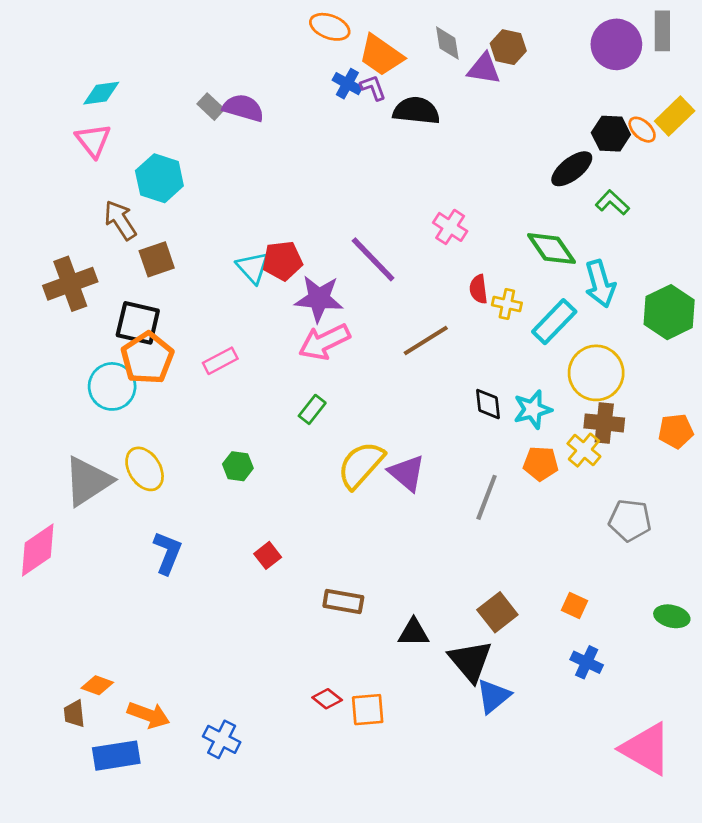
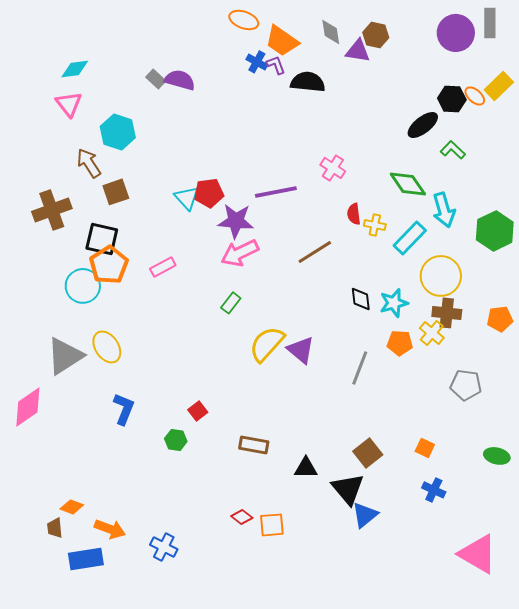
purple line: (373, 259) -> (276, 192), turned -57
green hexagon: (238, 466) -> (176, 440), moved

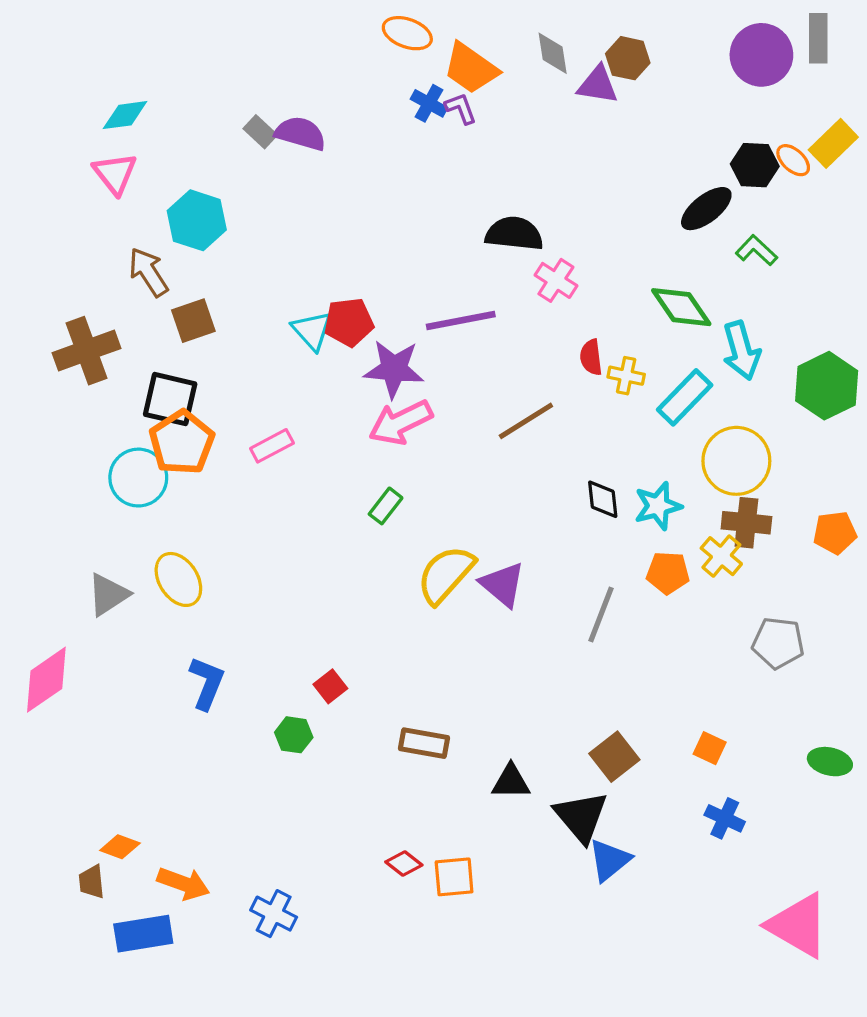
black semicircle: (308, 82) -> (514, 234), moved
gray triangle: (65, 356) -> (108, 595), size x0.7

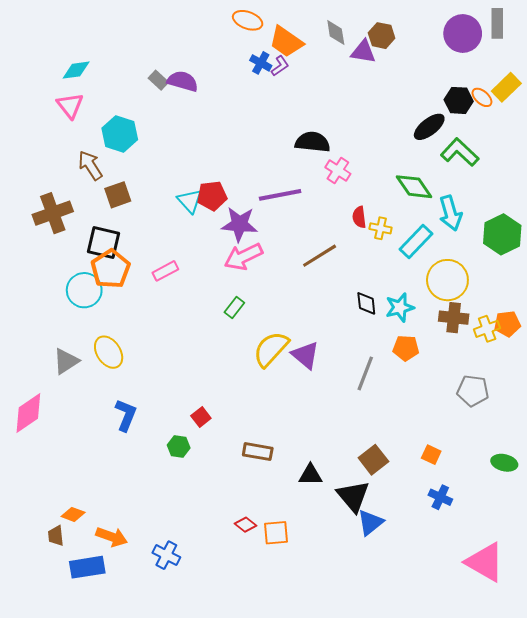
purple L-shape: (461, 108) -> (280, 66), turned 75
green L-shape: (756, 250) -> (460, 152), size x1.5
yellow cross: (721, 556) -> (487, 329), moved, turned 30

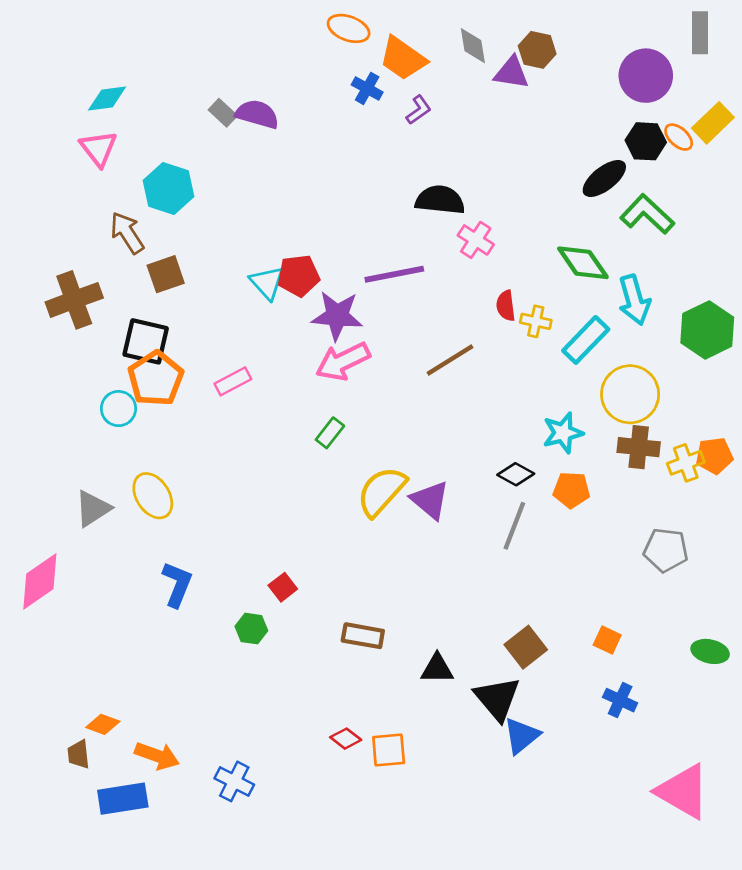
purple circle: (463, 33) -> (646, 76), moved
purple L-shape: (280, 66) -> (419, 110), moved
cyan circle: (84, 290) -> (119, 409), size x0.7
black diamond: (366, 303) -> (516, 474), moved, turned -55

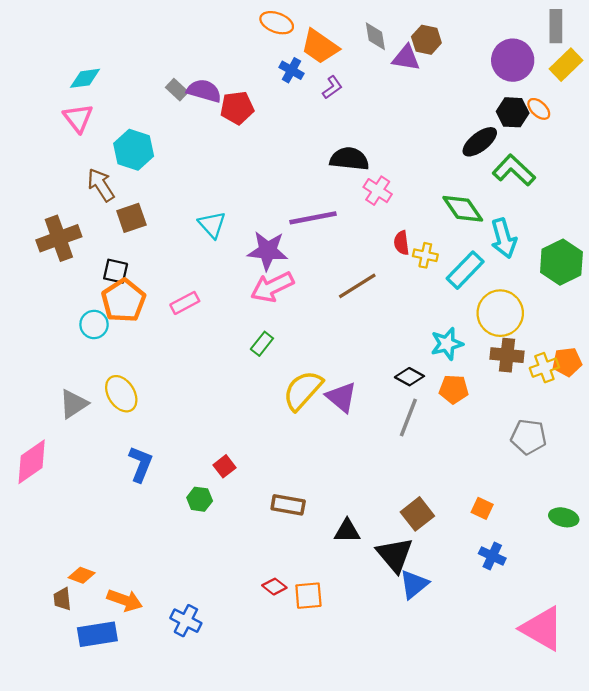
yellow rectangle: (713, 123) -> (566, 65), moved
red pentagon: (299, 276) -> (237, 108), moved
black square: (146, 341) -> (116, 271), size x0.7

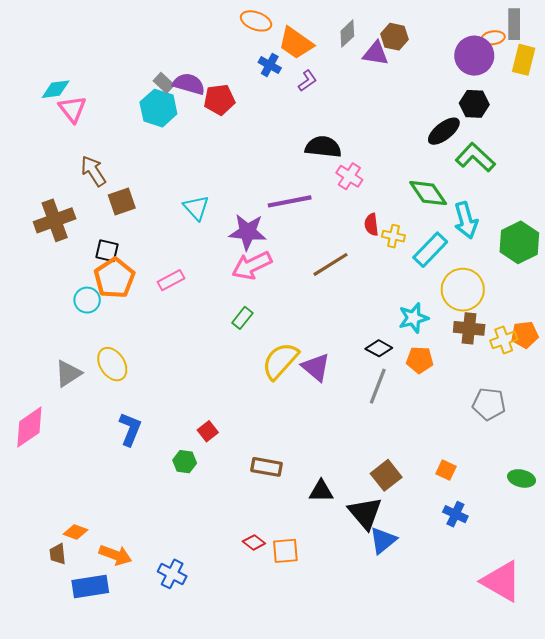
gray diamond: (375, 36) -> (347, 34), turned 56
yellow rectangle: (566, 65) -> (524, 60), turned -32
cyan diamond: (85, 78) -> (56, 89), moved
orange ellipse: (539, 109) -> (493, 38), moved, turned -50
cyan hexagon: (134, 150) -> (158, 108), moved

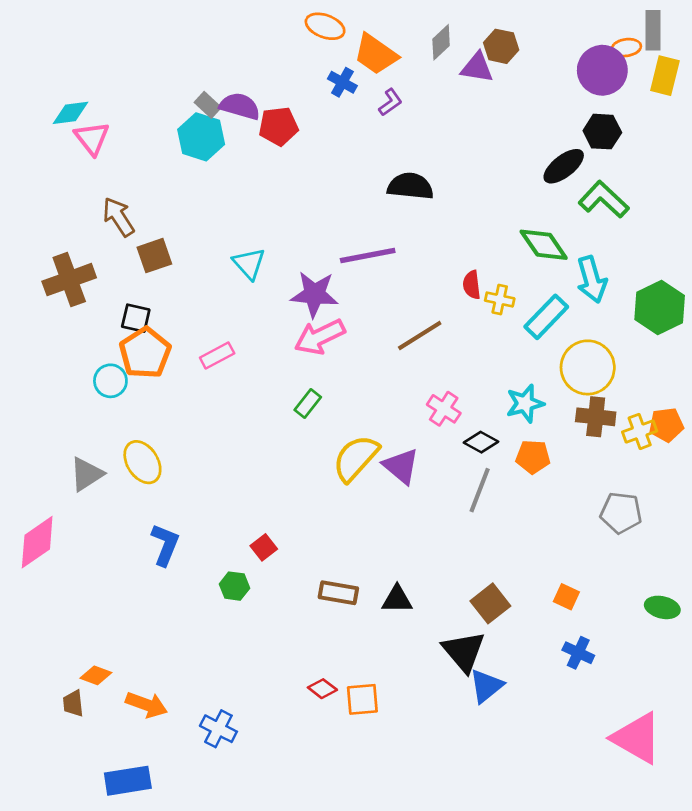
pink cross: (349, 176) -> (444, 409), moved
black triangle: (321, 491) -> (397, 599), moved
blue rectangle: (90, 587) -> (128, 781), moved

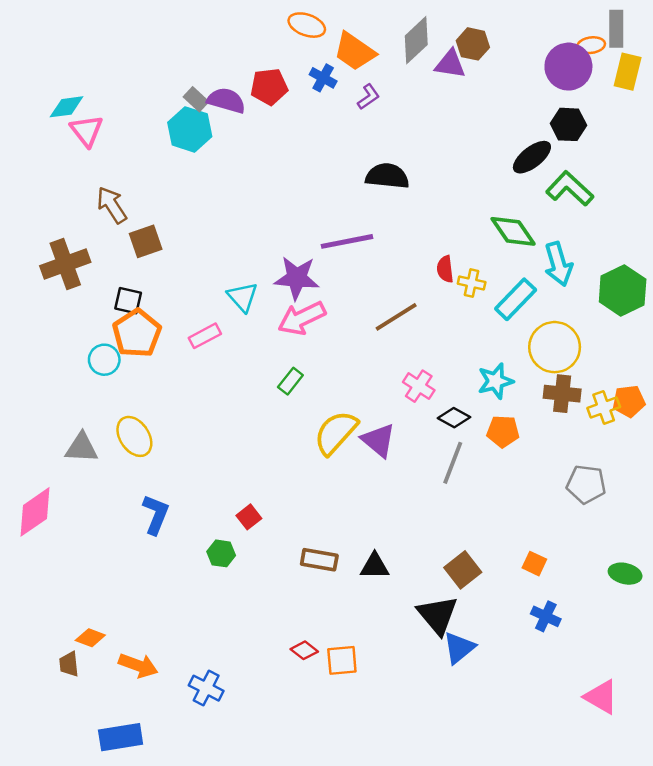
gray diamond: (441, 42) -> (416, 40), size x1.4
red pentagon: (278, 126) -> (269, 87), moved
cyan triangle: (249, 264) -> (243, 297), moved
gray triangle: (86, 474) -> (82, 448), turned 36
pink triangle: (637, 738) -> (601, 697), size x0.7

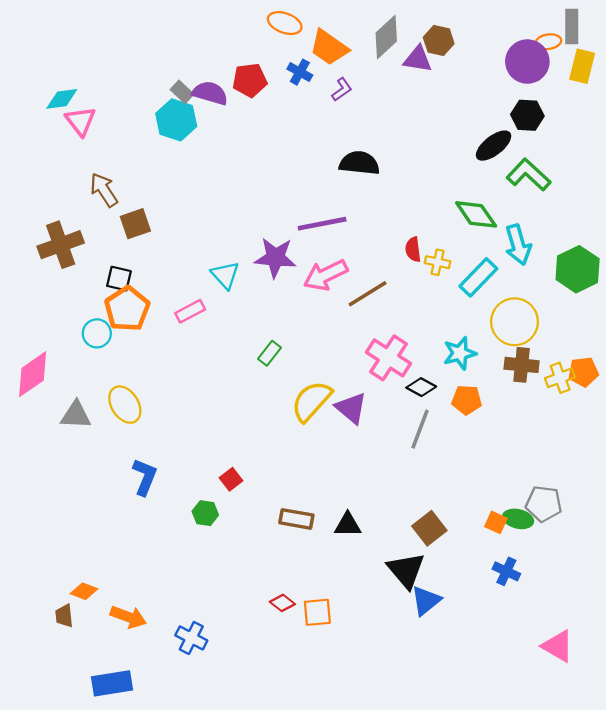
pink arrow: (302, 318) -> (326, 275), moved
pink cross: (419, 386) -> (389, 358), size x1.5
gray pentagon: (586, 484) -> (544, 504), moved
pink diamond: (35, 512) -> (33, 374), moved
green ellipse: (625, 574) -> (518, 519), moved

